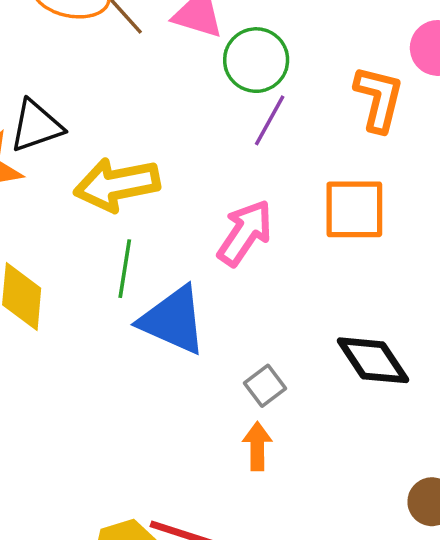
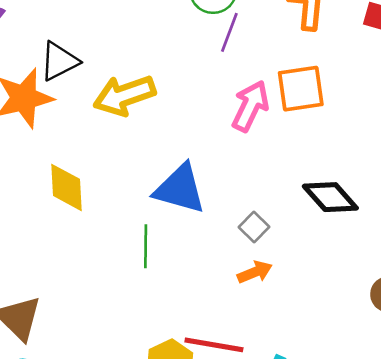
pink arrow: (245, 233) -> (250, 106), moved
green line: (125, 269) -> (146, 246), moved
orange arrow: (257, 446) -> (255, 272), turned 76

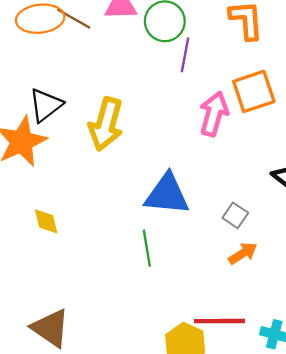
yellow arrow: (124, 95) -> (106, 124), turned -45
yellow diamond: (67, 187) -> (46, 221), moved, size x0.7

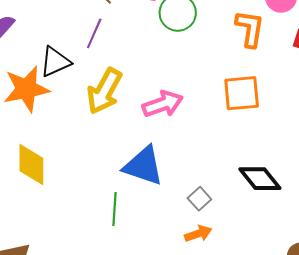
purple line: (185, 55) -> (94, 33), moved
pink arrow: (214, 114) -> (163, 104), moved, turned 42
yellow diamond: (46, 221) -> (31, 164), size x1.6

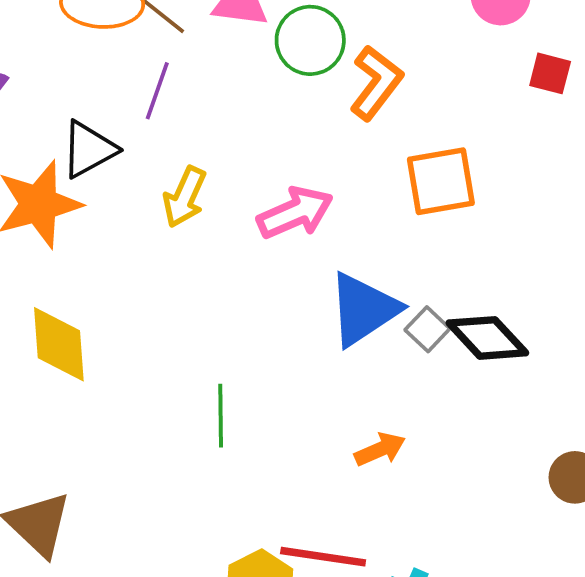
orange L-shape: (250, 29) -> (376, 83), moved, turned 33
yellow arrow: (104, 91) -> (185, 197), size x0.7
blue triangle: (144, 166) -> (364, 309), moved, turned -48
gray square: (199, 199) -> (427, 329), moved

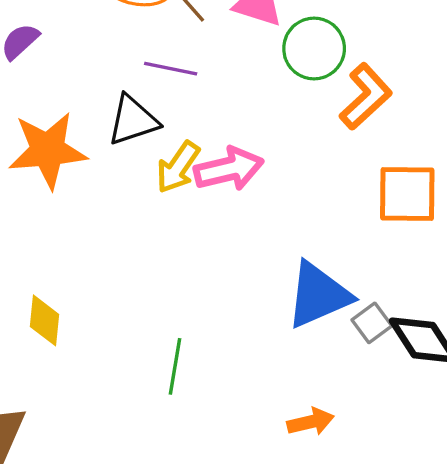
purple line: (157, 91) -> (171, 69), turned 72
black triangle: (89, 149) -> (133, 120), moved
pink arrow: (295, 213) -> (229, 169), moved
yellow diamond: (59, 344) -> (44, 320), moved, size x0.7

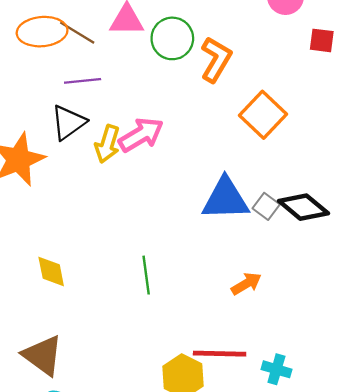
orange square: (407, 194) -> (263, 115), turned -30
blue triangle: (318, 295) -> (225, 199), turned 39

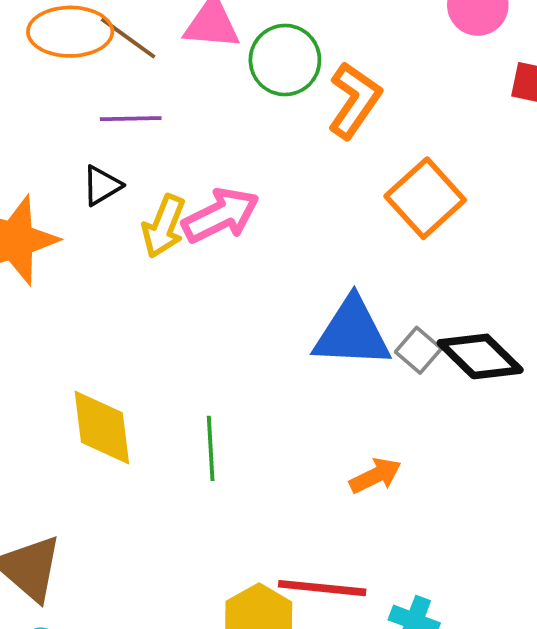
black triangle: (68, 122) -> (102, 185), size x0.7
yellow diamond: (51, 272) -> (102, 428), moved, size x1.4

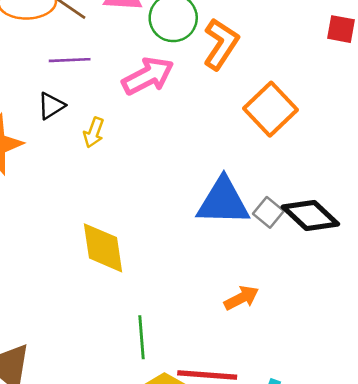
pink arrow: (221, 215) -> (148, 76), moved
yellow arrow: (164, 226) -> (94, 132), size x0.7
yellow diamond: (102, 428) -> (103, 248), moved
green line: (211, 448) -> (142, 337), moved

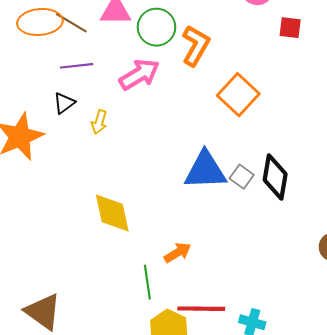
black diamond: (310, 215) -> (275, 177), turned 60
orange arrow: (241, 298) -> (178, 253), moved

